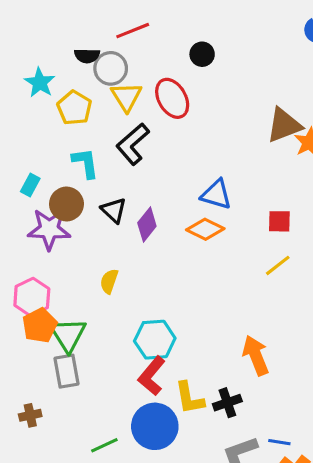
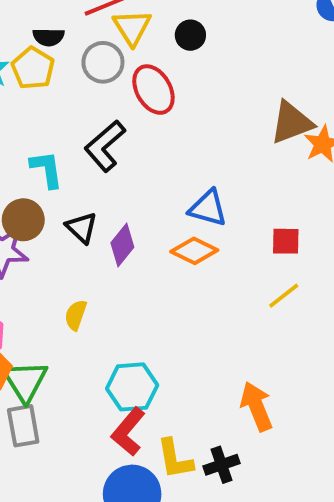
gray circle: (111, 68) -> (103, 62), moved
yellow triangle: (126, 97) -> (132, 27), moved
yellow pentagon: (74, 108) -> (33, 68), moved

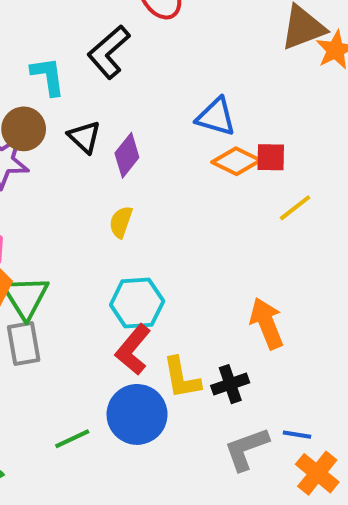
red square: (286, 241) -> (271, 157), moved
orange diamond: (194, 251) -> (236, 161), moved
yellow semicircle: (76, 315) -> (121, 222), moved

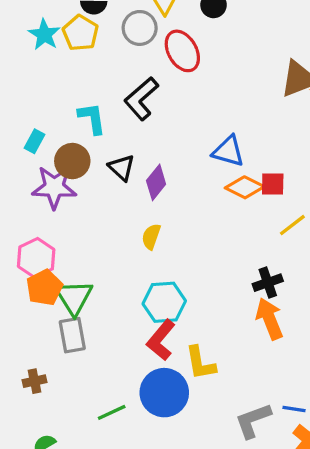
black cross: (230, 384) -> (268, 283), moved

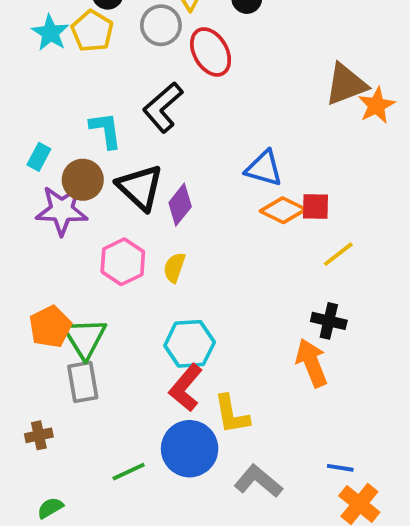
black triangle: (122, 168) -> (140, 187), size x1.5
pink hexagon: (36, 258) -> (123, 262), moved
black cross: (268, 283) -> (329, 321), moved, turned 32
gray L-shape: (253, 421) -> (258, 481), moved, turned 60

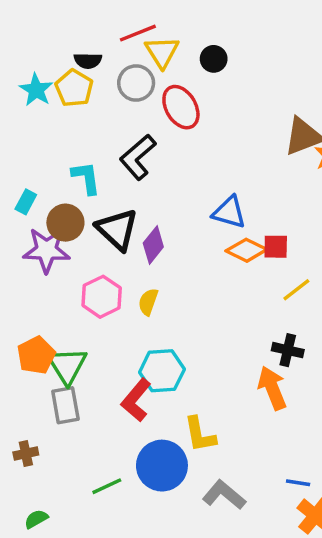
red L-shape: (186, 388) -> (136, 400), moved

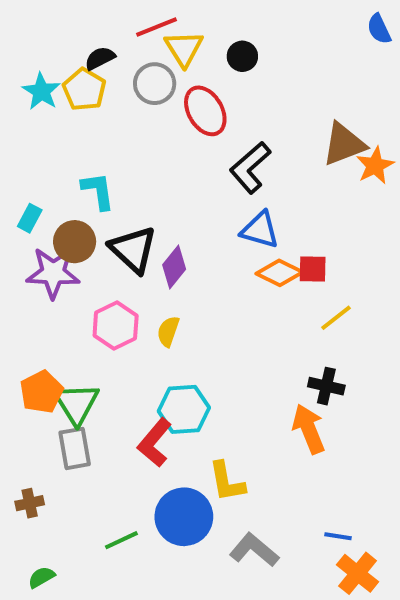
black semicircle: (88, 61) -> (100, 58), turned 152
black L-shape: (138, 157) -> (250, 167), moved

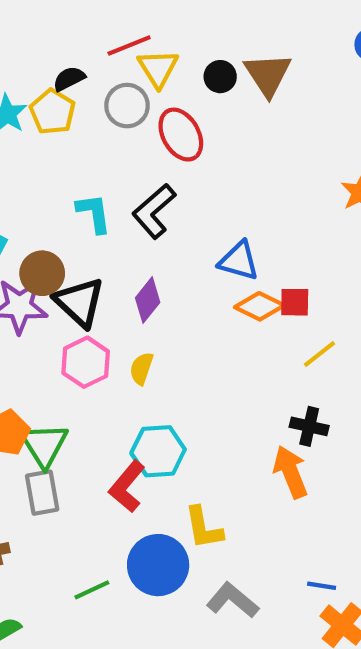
brown triangle: (344, 144) -> (268, 75), moved, turned -42
black L-shape: (250, 167) -> (154, 211), moved
cyan L-shape: (98, 191) -> (94, 213), moved
black triangle: (133, 249) -> (79, 302), moved

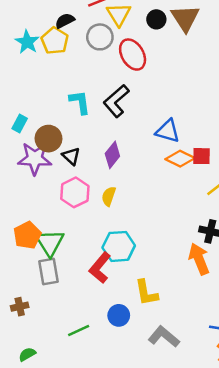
black triangle: (79, 302) -> (71, 156), size x0.6
blue circle: (158, 565) -> (119, 315), size x0.6

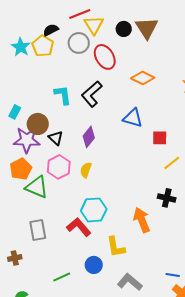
orange diamond: (180, 159) -> (143, 78), moved
orange pentagon: (27, 235) -> (21, 169), moved
green triangle: (50, 243) -> (37, 187), moved, turned -35
orange arrow: (199, 259) -> (142, 220), moved
red L-shape: (100, 268) -> (79, 227), turned 100

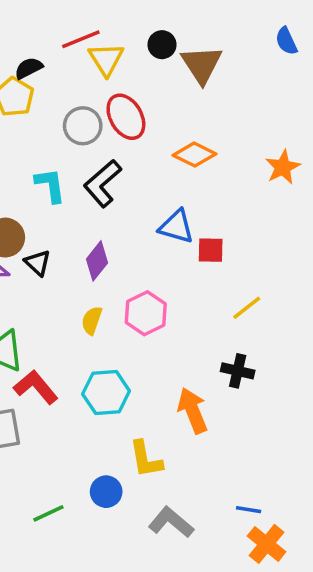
black circle: (124, 29) -> (162, 45), moved
gray circle: (79, 43) -> (83, 126), moved
red square: (160, 138) -> (211, 250), moved
pink hexagon: (59, 167) -> (146, 313), moved
red L-shape: (79, 227) -> (36, 387), moved

